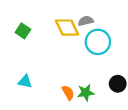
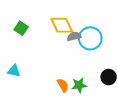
gray semicircle: (86, 21) -> (74, 36), moved
cyan triangle: (25, 82) -> (14, 71), moved

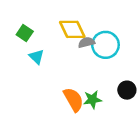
cyan triangle: (14, 71) -> (37, 57), moved, turned 32
orange semicircle: (63, 85) -> (73, 100), size x1.5

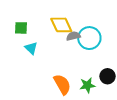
green square: (25, 33) -> (21, 28), turned -32
green star: (92, 100) -> (87, 85), moved

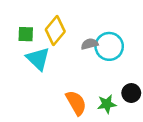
yellow diamond: (61, 25) -> (55, 30), moved, turned 65
cyan triangle: (31, 48) -> (38, 59), size x1.5

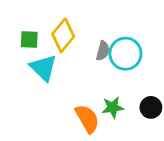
gray semicircle: (90, 44) -> (103, 51), turned 119
green star: (107, 104) -> (113, 107), moved

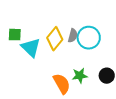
yellow diamond: (63, 35) -> (55, 39), moved
green square: (29, 40) -> (15, 35), moved

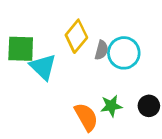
green square: (15, 35) -> (21, 49), size x1.5
yellow diamond: (55, 39) -> (76, 36), moved

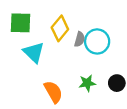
green square: (21, 49) -> (21, 23), moved
orange semicircle: (86, 117) -> (53, 92), moved

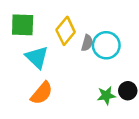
green star: (87, 83) -> (106, 96), moved
orange semicircle: (53, 92) -> (42, 93), moved, turned 70

